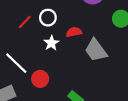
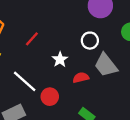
white circle: (48, 18) -> (90, 41), moved
red semicircle: (74, 32) -> (81, 78), moved

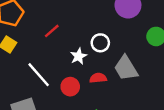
white circle: (90, 41) -> (100, 43), moved
red circle: (50, 97) -> (70, 87), moved

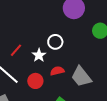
red line: (52, 31) -> (16, 50), moved
gray trapezoid: (126, 68) -> (81, 77), moved

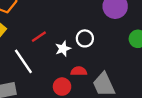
red circle: (35, 81) -> (62, 87), moved

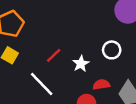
white circle: (85, 38) -> (112, 50), moved

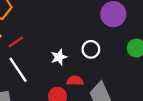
red line: (54, 55) -> (16, 42), moved

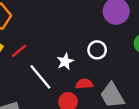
white line: (18, 70) -> (40, 77), moved

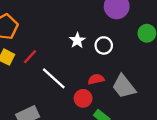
white star: (65, 62) -> (77, 40), moved

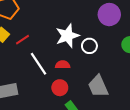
white star: (77, 40) -> (67, 36), size x1.6
red semicircle: (96, 79) -> (63, 65), moved

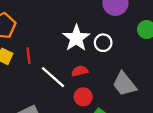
red line: (22, 40) -> (29, 55), turned -48

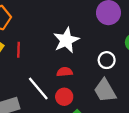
white circle: (103, 43) -> (107, 60), moved
white line: (53, 77) -> (38, 88), moved

